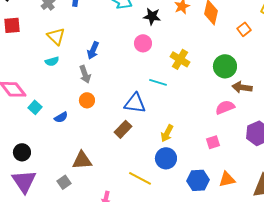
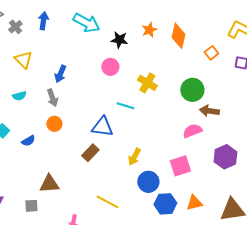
cyan semicircle: (52, 61) -> (19, 96), moved
pink square: (213, 142) -> (180, 166), size x1.5
blue circle: (166, 158) -> (148, 182), moved
gray square: (64, 182) -> (31, 206), turned 32

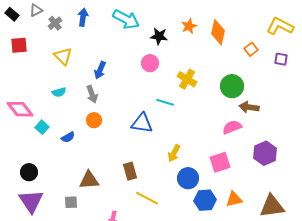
brown rectangle: (90, 153) -> (130, 171), moved, turned -60

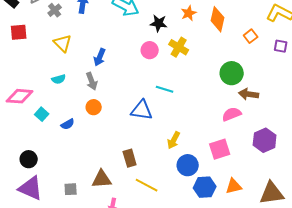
yellow cross: (187, 79) -> (179, 47), moved
pink diamond: (20, 109) -> (20, 96), turned -48
brown triangle: (89, 180) -> (102, 179), moved
purple triangle: (31, 201) -> (31, 188), turned -32

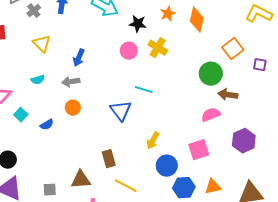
orange square: (251, 36) -> (233, 49), moved, size x1.5
purple square: (281, 46) -> (260, 65), moved
gray arrow: (92, 81) -> (71, 82), turned 102
blue triangle: (142, 110) -> (121, 111), turned 45

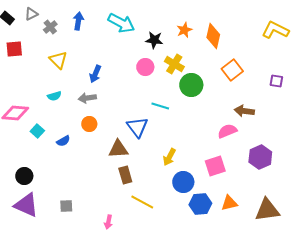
orange square: (233, 49) -> (232, 70), moved
green circle: (211, 74) -> (191, 85), moved
brown triangle: (81, 180) -> (118, 149), moved

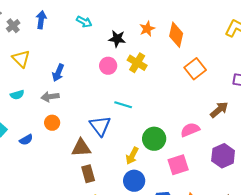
cyan arrow: (121, 23) -> (84, 22), size x0.6
green circle: (191, 85) -> (154, 139), moved
brown arrow: (244, 111) -> (219, 110), moved, turned 132
blue circle: (183, 182) -> (134, 181), moved

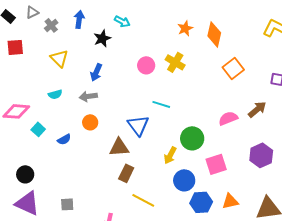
black star: (117, 39) -> (102, 38), moved, turned -30
pink semicircle: (190, 130) -> (228, 118), moved
brown rectangle: (88, 174) -> (126, 173), turned 42
blue circle: (134, 181) -> (184, 180), moved

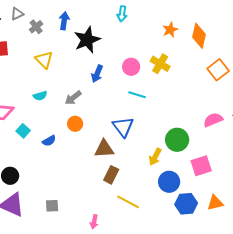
cyan arrow: (122, 21) -> (122, 14), moved, turned 70
black star: (102, 38) -> (87, 40), size x1.5
blue arrow: (96, 72) -> (97, 74), moved
gray arrow: (88, 96) -> (73, 98), turned -30
cyan line: (161, 104) -> (137, 95), moved

